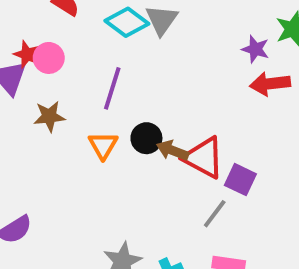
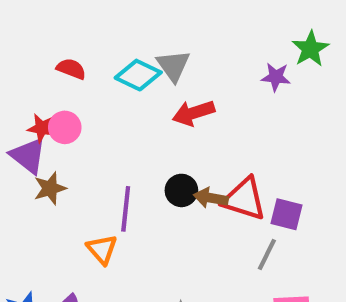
red arrow: (270, 84) -> (194, 113), moved
purple line: (112, 88) -> (126, 209), moved
brown star: (49, 116) -> (50, 188), moved
orange triangle: (103, 145) -> (102, 249), moved

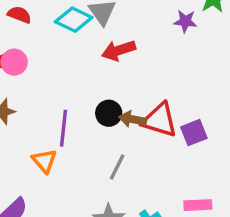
purple square: (286, 214) -> (194, 133), turned -36
gray line: (267, 254) -> (117, 167), moved

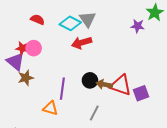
red arrow: (119, 50) -> (82, 43), moved
orange triangle: (44, 161) -> (50, 108), turned -35

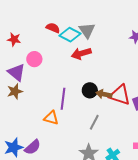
red semicircle: (38, 20) -> (53, 28), moved
red star: (22, 48) -> (14, 39), moved
brown star: (26, 78) -> (15, 91), moved

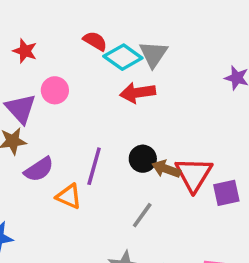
red triangle: (120, 95) -> (194, 174), turned 35
purple semicircle: (33, 147) -> (39, 169), moved

